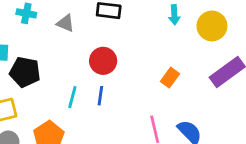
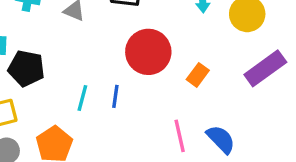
red circle: (103, 61) -> (148, 52), moved, size x1.4

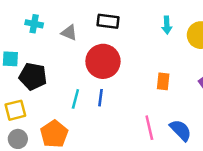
red circle: (148, 52) -> (103, 61), moved
orange rectangle: (198, 75) -> (163, 81), turned -30

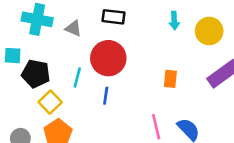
cyan cross: (34, 24) -> (37, 19), size x1.6
cyan line: (75, 99) -> (77, 78), moved
yellow square: (15, 110) -> (50, 102), moved, turned -30

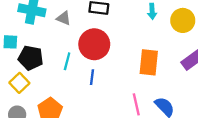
orange rectangle: (170, 79) -> (149, 62), size x1.6
yellow square: (50, 102) -> (19, 83), moved

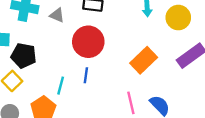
cyan line: (67, 61) -> (61, 86), moved
orange rectangle: (149, 62) -> (144, 60), turned 40

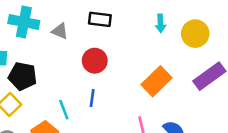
red circle: (88, 42) -> (95, 61), size x0.7
cyan line: (61, 86) -> (64, 110), turned -36

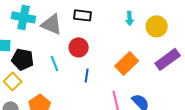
gray triangle: (60, 31) -> (52, 24), size x1.6
blue line: (92, 98) -> (87, 75), moved
cyan line: (64, 110) -> (55, 63), moved

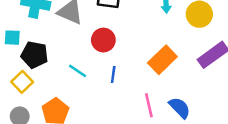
cyan line: (55, 63) -> (78, 71), moved, turned -35

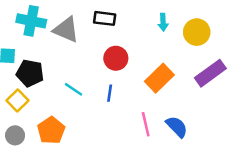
red circle: (103, 40) -> (116, 58), moved

